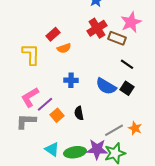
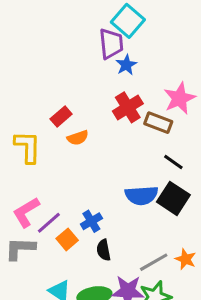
blue cross: (71, 80) -> (91, 221), moved, turned -32
blue semicircle: (106, 86) -> (142, 195), turned -35
black square: (127, 88) -> (173, 198), size x1.5
black semicircle: (79, 113) -> (104, 250), moved

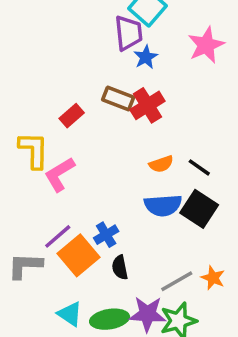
pink star: (179, 98) -> (206, 45), moved
brown rectangle: (158, 123) -> (118, 98), moved
orange semicircle: (78, 138) -> (161, 164), moved
pink L-shape: (26, 212) -> (60, 174), moved
orange square: (67, 239) -> (78, 255), size x1.6

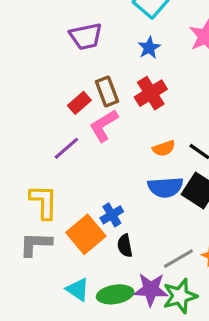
purple trapezoid: (128, 33) -> (86, 36), moved, turned 84
brown rectangle: (118, 98) -> (107, 92), moved, turned 48
yellow L-shape: (34, 150) -> (44, 202), moved
pink L-shape: (60, 174) -> (104, 126), moved
purple line: (58, 236) -> (66, 148), moved

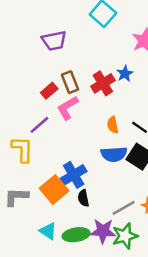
blue star: (149, 48) -> (125, 74), moved
orange semicircle: (164, 148) -> (113, 125), turned 98
yellow L-shape: (44, 202) -> (22, 149), moved
blue cross: (112, 215) -> (74, 175), size x1.5

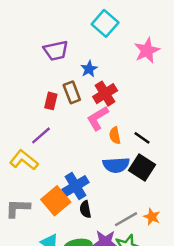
blue star: (125, 74) -> (89, 69), moved
red rectangle: (49, 91) -> (51, 101), turned -35
pink L-shape: (68, 108) -> (98, 118), moved
yellow L-shape: (22, 149) -> (24, 160), turned -52

